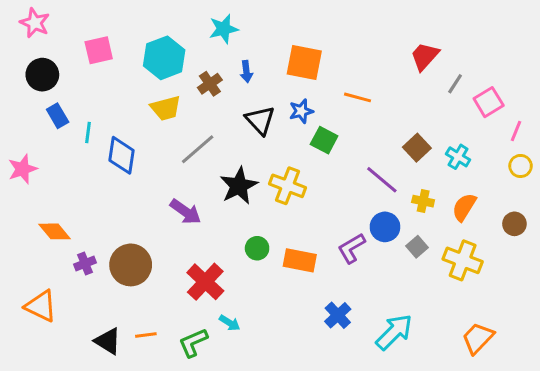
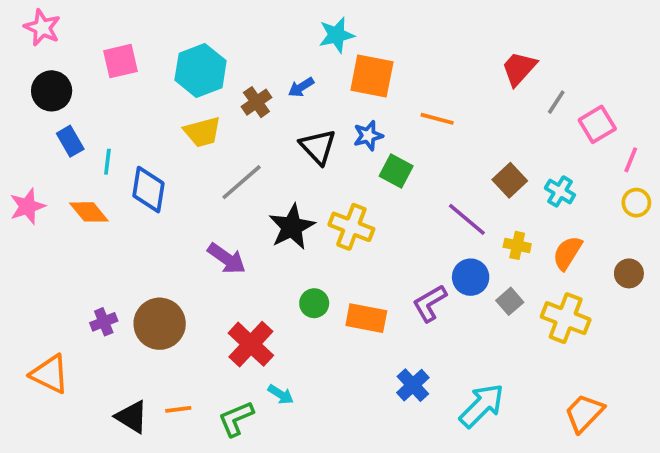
cyan star: (224, 29) -> (337, 35), moved
blue arrow: (246, 72) -> (301, 87), turned 65
orange diamond: (55, 231) -> (89, 212), moved

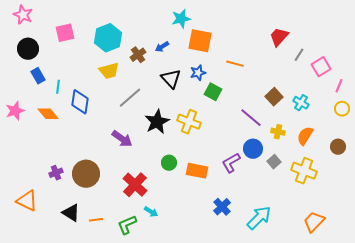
black triangle: (132, 417) -> (71, 213), moved

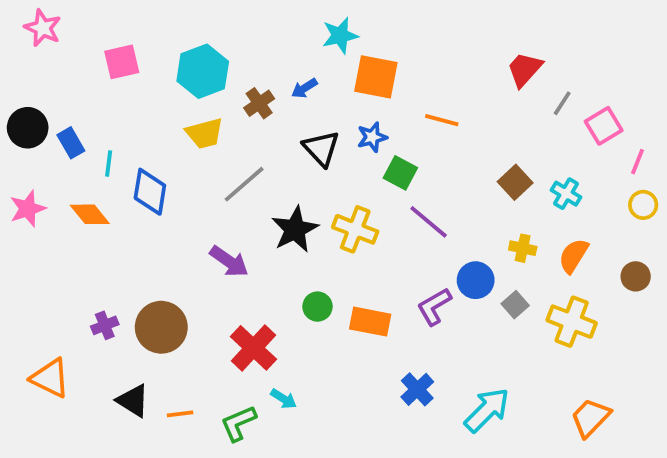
black circle: (28, 49) -> (28, 128), moved
purple line: (251, 118) -> (429, 222), moved

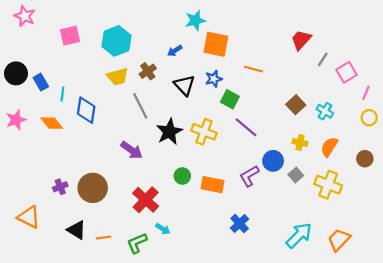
brown cross: (259, 103) -> (148, 71), moved
gray line: (244, 184) -> (140, 106), turned -76
cyan arrow: (487, 410) -> (299, 235), moved

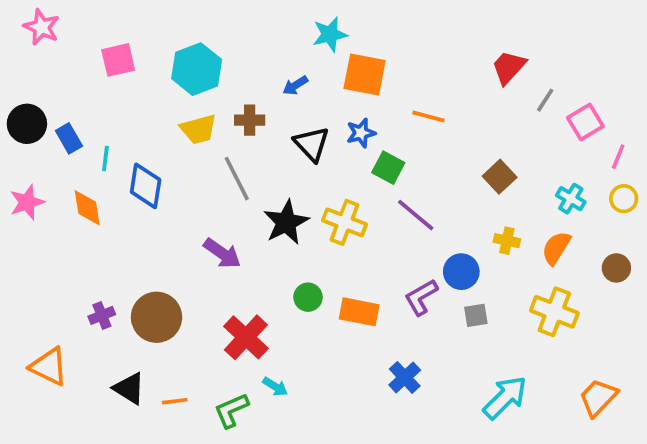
brown cross: (148, 71) -> (250, 120), turned 35
cyan cross: (325, 111) -> (571, 199), moved
orange diamond: (52, 123) -> (87, 208), turned 30
gray square: (296, 175) -> (476, 315), moved, turned 32
orange trapezoid: (339, 240) -> (598, 398), moved

